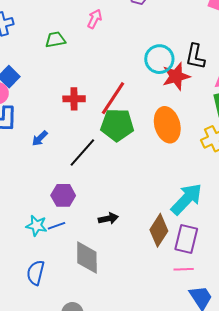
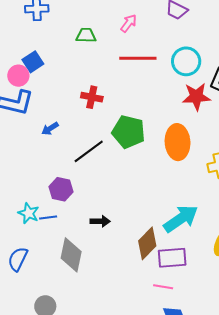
cyan circle: (159, 59) -> (186, 61), moved
red line: (113, 98) -> (138, 58), moved, turned 45
purple rectangle: (186, 239) -> (172, 258), turned 60

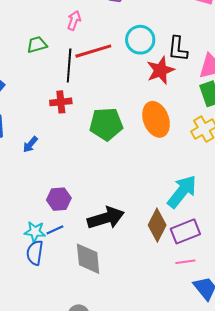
black line: (89, 151) -> (69, 65), moved, turned -32
black arrow: (100, 221) -> (106, 218), size x1.8
blue semicircle: (18, 259) -> (35, 253), moved

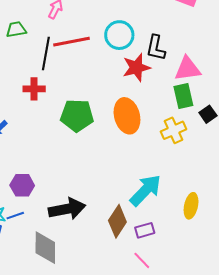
purple rectangle: (185, 231) -> (145, 230), size x0.7
pink line: (185, 262) -> (142, 260), turned 48

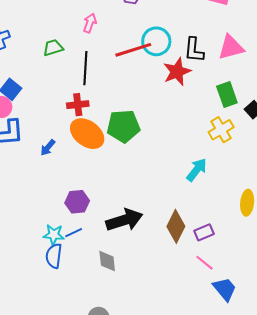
red line: (72, 42) -> (133, 50), moved
pink triangle: (187, 69) -> (231, 47), moved
orange ellipse: (127, 116) -> (87, 134), moved, turned -32
cyan arrow: (145, 190) -> (197, 170), moved, size x0.7
gray diamond: (45, 248) -> (107, 261), size x0.7

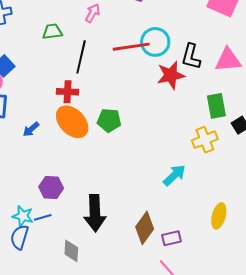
green pentagon: (123, 126) -> (109, 120), size x0.7
black arrow: (124, 220) -> (95, 213), turned 96

